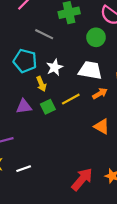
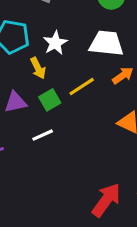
white line: (24, 169) -> (43, 135), moved

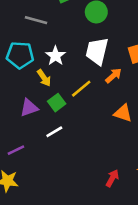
white trapezoid: (106, 43) -> (97, 51), turned -76
red arrow: (106, 200) -> (112, 178), size x0.6

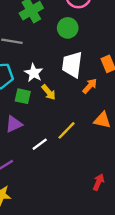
yellow arrow: (44, 78) -> (49, 92), moved
yellow line: (81, 89) -> (67, 130), moved
green square: (57, 103) -> (23, 96), moved, turned -35

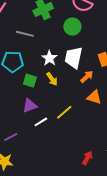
white star: (34, 73) -> (50, 58), moved
orange triangle: (102, 120) -> (94, 97), moved
purple triangle: (14, 124) -> (30, 106), moved

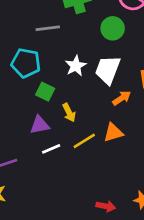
gray line: (25, 34) -> (48, 28), turned -30
yellow arrow: (52, 79) -> (69, 113), moved
orange triangle: (94, 97) -> (113, 133), moved, turned -42
red arrow: (87, 158) -> (106, 206), turned 64

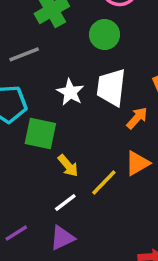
green square: (45, 92) -> (40, 134), size x1.4
yellow arrow: (69, 113) -> (68, 166), moved
purple triangle: (40, 125) -> (62, 238), moved

